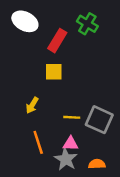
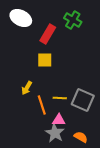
orange line: (38, 142) -> (42, 105), moved
orange semicircle: (97, 164) -> (81, 137), turned 32

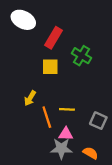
green cross: (73, 20) -> (81, 56), moved
gray square: (83, 100) -> (98, 121), moved, size x0.7
gray star: (55, 133) -> (61, 149), turned -30

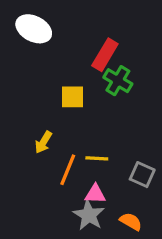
red rectangle: (54, 38) -> (105, 55), moved
orange line: (47, 117) -> (68, 170), turned 40
gray star: (61, 149) -> (89, 215), turned 30

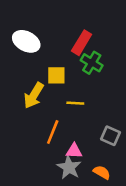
white ellipse: (34, 29) -> (26, 41), moved
yellow arrow: (43, 142) -> (34, 96), moved, size x1.5
yellow line: (97, 158) -> (75, 103), moved

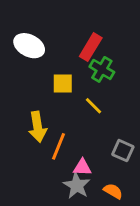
yellow arrow: (34, 96) -> (38, 127), moved, turned -40
yellow line: (75, 103) -> (93, 106), moved, turned 42

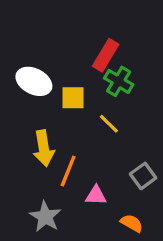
white ellipse: (29, 46) -> (34, 81), moved
gray square: (123, 151) -> (143, 176), turned 30
gray star: (77, 186) -> (45, 217), moved

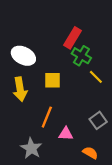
yellow square: (73, 98) -> (52, 80), moved
yellow line: (109, 124) -> (96, 77), moved
yellow arrow: (44, 148) -> (20, 89), moved

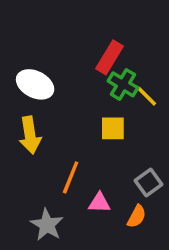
yellow line: (96, 77) -> (147, 96), moved
yellow square: (52, 80) -> (113, 128), moved
orange semicircle: (90, 153) -> (137, 216), moved, turned 88

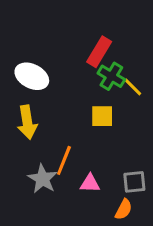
gray square: (148, 183) -> (134, 182), moved, turned 30
orange semicircle: (137, 216) -> (124, 209), moved
gray star: (47, 225) -> (42, 179), moved

